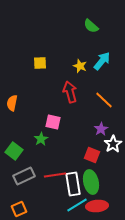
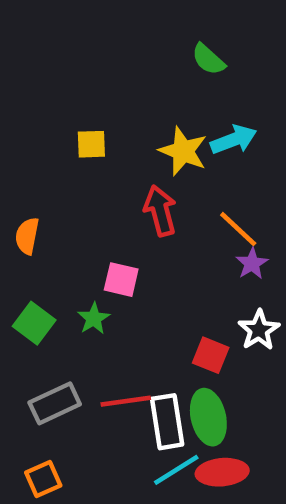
cyan arrow: (102, 61) -> (234, 140), turned 30
yellow star: (80, 66) -> (183, 151), size x1.5
purple star: (101, 129) -> (252, 263), moved
green square: (14, 151) -> (34, 323), moved

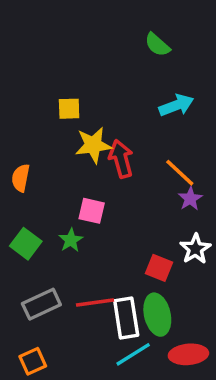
yellow star: (183, 151) -> (93, 145), moved, turned -30
red ellipse: (222, 472) -> (188, 354), moved

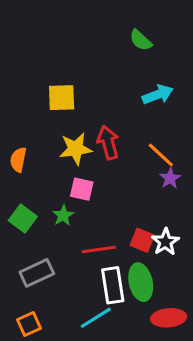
yellow square: (69, 109) -> (62, 98), size x1.4
yellow star: (93, 145) -> (76, 149), moved
white star: (195, 249) -> (165, 242), moved
red line: (95, 302) -> (99, 250), moved
cyan line: (133, 354) -> (96, 318), moved

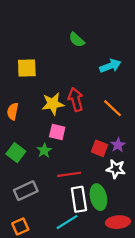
green semicircle: (141, 40) -> (77, 40), moved
yellow square: (62, 98) -> (27, 68), moved
purple star: (170, 178) -> (118, 145), moved
red square: (142, 240) -> (100, 148), moved
white star: (165, 242) -> (116, 169), turned -30

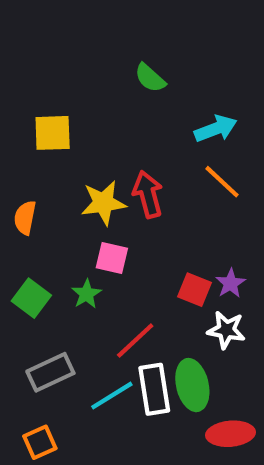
orange line: (113, 108) -> (222, 182), moved
red line: (69, 174) -> (135, 341), turned -35
cyan line: (67, 222) -> (112, 396), moved

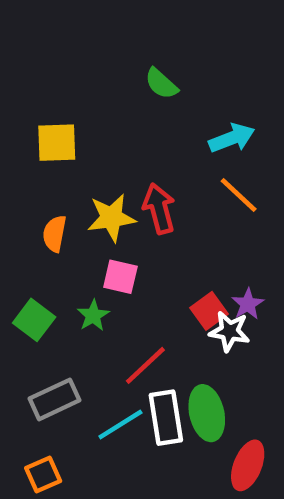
orange semicircle: (25, 218) -> (55, 234), moved
red square: (194, 290) -> (209, 311), turned 32
white star: (226, 330) -> (229, 331), moved
red ellipse: (230, 434) -> (248, 465), turned -63

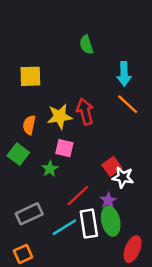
green semicircle: (161, 84) -> (86, 45), turned 30
cyan arrow: (232, 138) -> (124, 74), turned 110
purple star: (248, 304) -> (108, 200), moved
green square: (34, 320) -> (18, 154), moved

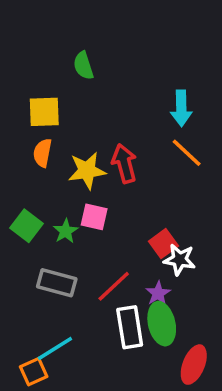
green semicircle: (86, 45) -> (83, 66), moved
orange semicircle: (29, 125) -> (43, 153), moved
green star: (50, 169) -> (66, 231), moved
gray rectangle: (29, 214) -> (57, 283), moved, turned 40
cyan line: (64, 227) -> (55, 349), moved

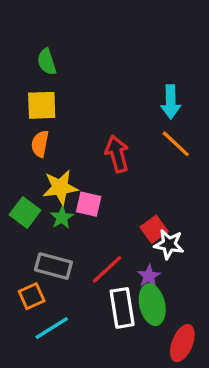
green semicircle: (83, 66) -> (47, 62), moved
yellow star: (87, 171) -> (60, 187), moved
orange square: (34, 372) -> (32, 296), moved

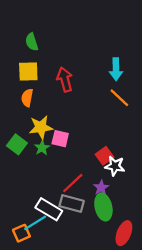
red arrow: (117, 154) -> (65, 79), moved
gray rectangle: (53, 266) -> (72, 204), moved
orange square: (32, 296) -> (21, 233), moved
white rectangle: (122, 308) -> (49, 209), moved, turned -50

